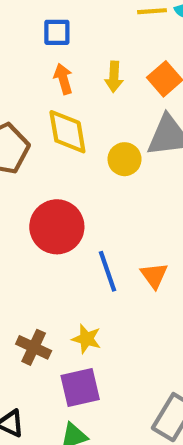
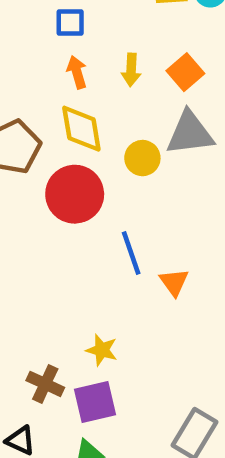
red circle: (57, 227) -> (75, 194), moved
blue line: (108, 271) -> (131, 253), moved
brown cross: (34, 347) -> (45, 384), moved

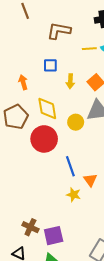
blue square: (70, 22) -> (50, 65), moved
orange arrow: (77, 72) -> (23, 82), moved
yellow star: (102, 350) -> (74, 195), moved

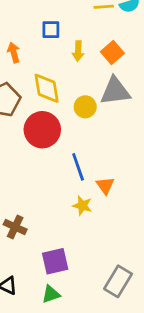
brown cross: (30, 227) -> (15, 227), moved

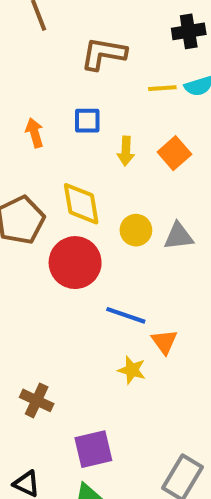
orange arrow: (14, 53) -> (35, 133), moved
gray triangle: (115, 91) -> (179, 236), moved, size x0.7
blue line: (78, 167) -> (126, 315), turned -52

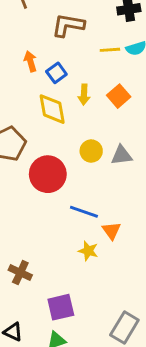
blue square: (87, 121) -> (56, 73), turned -36
orange arrow: (35, 133) -> (30, 61), moved
yellow diamond: (81, 204) -> (52, 109), moved

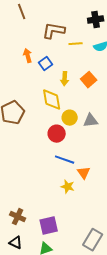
yellow line: (110, 50) -> (76, 44), moved
yellow diamond: (52, 109) -> (52, 100), moved
red circle: (48, 174) -> (57, 134), moved, size x0.7
brown cross: (20, 273) -> (18, 217), moved

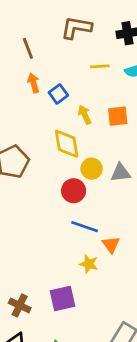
brown line: (22, 12) -> (28, 48), moved
brown L-shape: (54, 31) -> (76, 28), moved
yellow arrow: (65, 79) -> (85, 115), turned 152
orange square: (89, 80) -> (118, 116), turned 35
purple square: (49, 226) -> (63, 299), moved

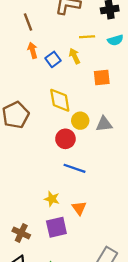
yellow arrow: (85, 115) -> (75, 56), moved
orange triangle: (111, 245) -> (79, 208), moved
yellow star: (89, 264) -> (52, 199), moved

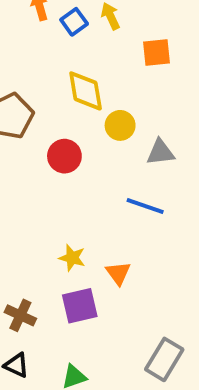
gray triangle: (104, 124) -> (160, 152), moved
red circle: (65, 139) -> (64, 156), moved
blue line: (75, 168) -> (145, 206), moved

